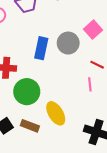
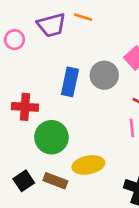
yellow ellipse: (56, 113) -> (88, 165), turned -70

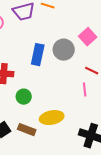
green circle: (51, 137) -> (24, 97), size x0.6

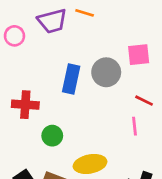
pink square: (88, 37) -> (139, 55), turned 36

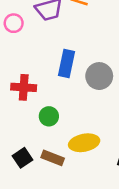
gray circle: (106, 72) -> (99, 76), moved

